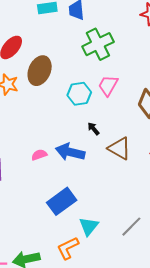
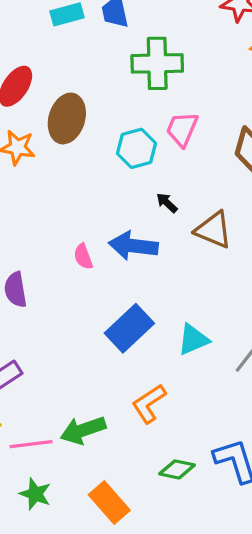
green cross: (98, 44) -> (157, 63), turned 32
pink semicircle: (39, 155) -> (83, 257), turned -84
cyan triangle: (89, 226) -> (193, 340), moved, turned 35

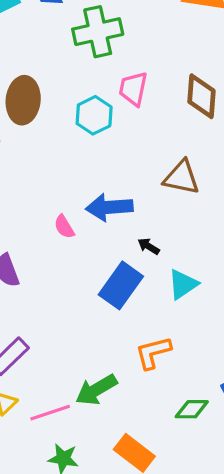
black arrow: (167, 203) -> (149, 246), moved
orange L-shape: (149, 404) -> (153, 353), turned 30

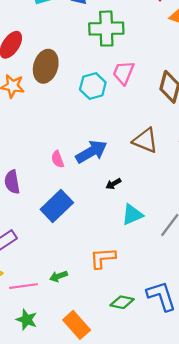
blue arrow: (109, 207) -> (91, 152), turned 144
black arrow: (149, 246) -> (113, 184), turned -72
blue rectangle: (121, 285) -> (57, 206), moved
green arrow: (96, 390) -> (58, 276), size x0.6

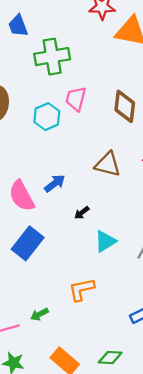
blue arrow: (91, 152) -> (55, 183), size x0.7
pink semicircle: (58, 159) -> (22, 196), size x1.8
green diamond: (122, 302) -> (110, 358), moved

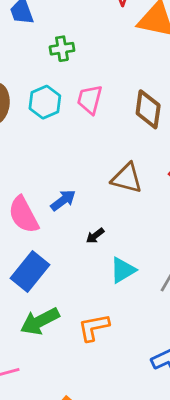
green cross: (52, 57) -> (62, 49), size x0.6
cyan hexagon: (47, 117) -> (45, 102), moved
green arrow: (39, 314) -> (40, 321), moved, size x1.8

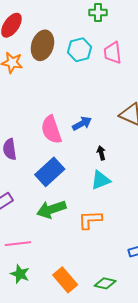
pink trapezoid: (90, 99) -> (113, 53), turned -30
black arrow: (95, 236) -> (101, 153), turned 104
cyan triangle: (123, 270) -> (101, 180), moved

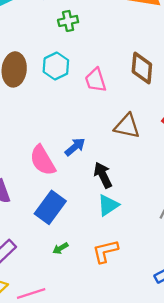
pink trapezoid: (113, 53) -> (96, 80), moved
black arrow: (101, 153) -> (103, 175), size x1.6
green arrow: (51, 209) -> (60, 248), size x0.5

